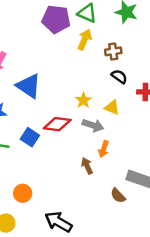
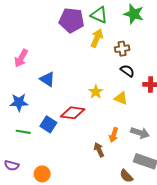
blue triangle: (29, 86) -> (47, 79), size x0.7
gray arrow: (93, 125) -> (140, 133), moved

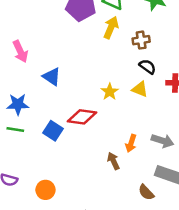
pink arrow: (21, 58) -> (20, 51), turned -54
yellow triangle: (121, 98) -> (140, 89), moved
green line: (23, 132) -> (15, 129), moved

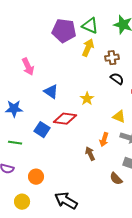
pink arrow: (20, 51) -> (28, 67), moved
blue triangle: (52, 77) -> (51, 92), moved
yellow triangle: (140, 89) -> (119, 117), moved
green line: (15, 129) -> (15, 143), moved

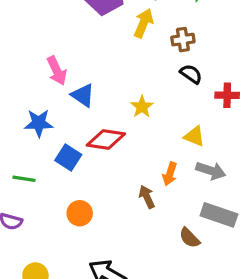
pink arrow: (28, 67) -> (57, 71), moved
blue star: (14, 109) -> (39, 123), moved
orange circle: (36, 177) -> (80, 213), moved

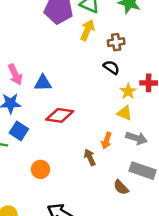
pink arrow: (57, 71) -> (15, 75), moved
black semicircle: (191, 74) -> (111, 67), moved
blue triangle: (83, 95) -> (43, 83), turned -36
yellow star: (142, 107) -> (128, 91), moved
blue square: (68, 158) -> (19, 131), moved

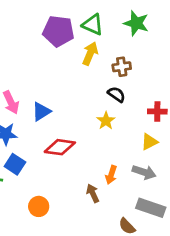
blue triangle: (43, 83) -> (41, 112), turned -30
yellow star: (128, 91) -> (106, 121), moved
yellow triangle: (125, 113) -> (149, 142), moved, turned -49

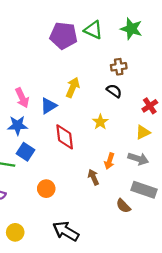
yellow arrow: (90, 54) -> (73, 87), moved
red cross: (157, 112) -> (150, 106), turned -35
yellow star: (106, 121) -> (100, 122), moved
red diamond: (60, 147) -> (65, 137), turned 75

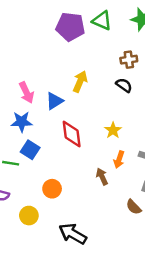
yellow star: (100, 122) -> (113, 130), moved
yellow circle: (15, 232) -> (29, 216), moved

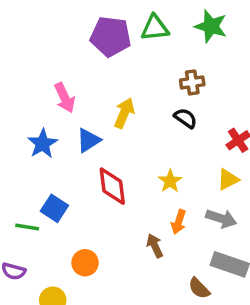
green triangle: (102, 21) -> (155, 28), turned -30
pink arrow: (26, 92) -> (65, 98), moved
blue star: (22, 122) -> (43, 144), moved, turned -30

